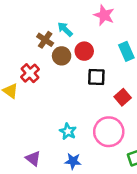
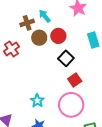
brown cross: (45, 40) -> (27, 23), turned 32
black square: (96, 77) -> (66, 58), turned 35
red square: (123, 97) -> (75, 80), moved

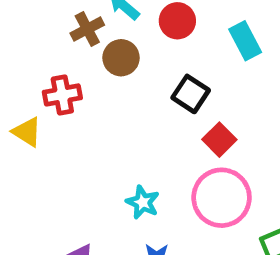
red circle: (58, 36) -> (177, 21), moved
red cross: (11, 49) -> (62, 95), turned 35

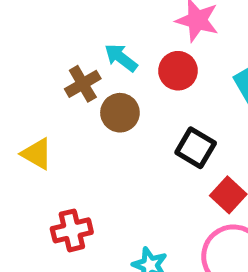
red cross: (62, 95) -> (72, 230), moved
yellow triangle: (27, 132) -> (37, 154), moved

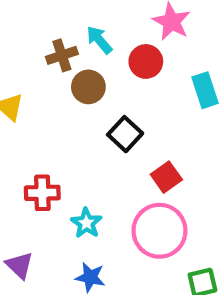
black square: (196, 148) -> (125, 134), moved
red cross: (72, 230) -> (42, 193), moved

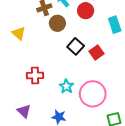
red square: (166, 177) -> (97, 53), moved
cyan star: (86, 223) -> (66, 86), moved

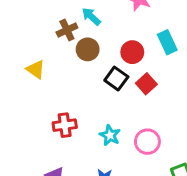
red circle: (86, 11) -> (132, 52), moved
pink circle: (93, 94) -> (147, 142), size x0.7

